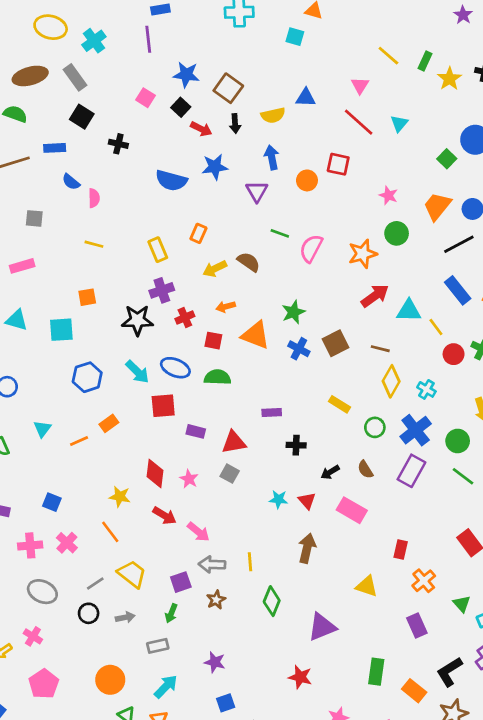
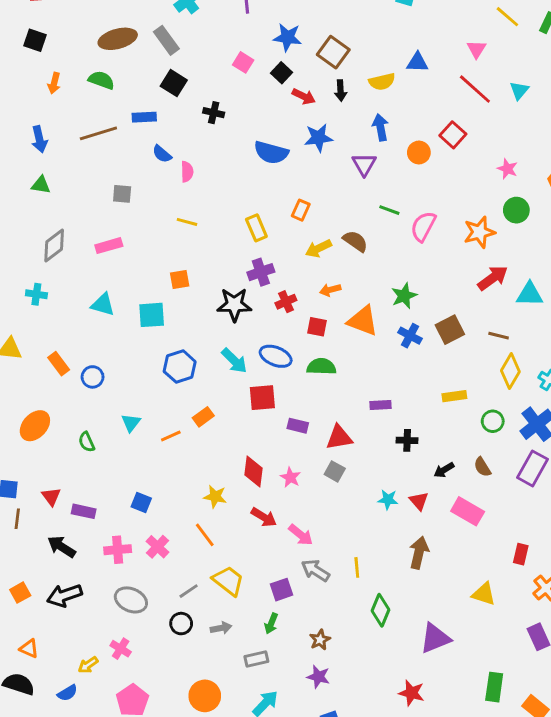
red square: (338, 164) -> (453, 135), turned 30
yellow rectangle: (340, 404) -> (454, 396), turned -40
gray arrow: (212, 564) -> (316, 570), turned 30
brown star: (216, 600) -> (320, 640), moved

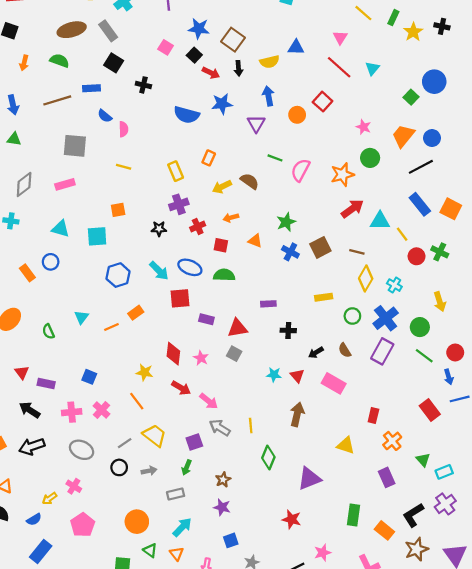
gray square: (122, 194) -> (75, 146), size x1.6
black star: (234, 305) -> (159, 229), size x0.6
orange triangle: (363, 321) -> (255, 241), size x0.6
blue circle: (93, 377) -> (51, 262), moved

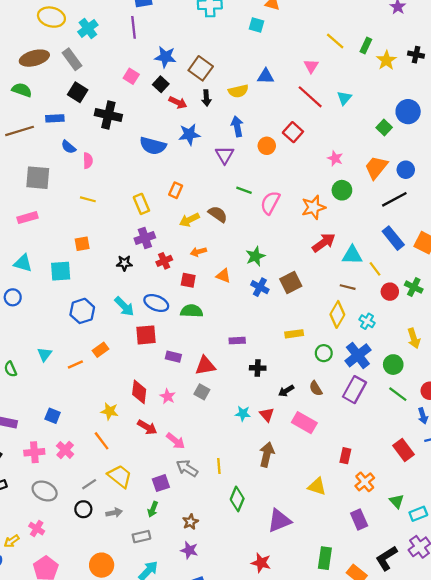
black cross: (143, 85) -> (108, 115), size x1.6
brown line: (357, 252) -> (348, 287), moved

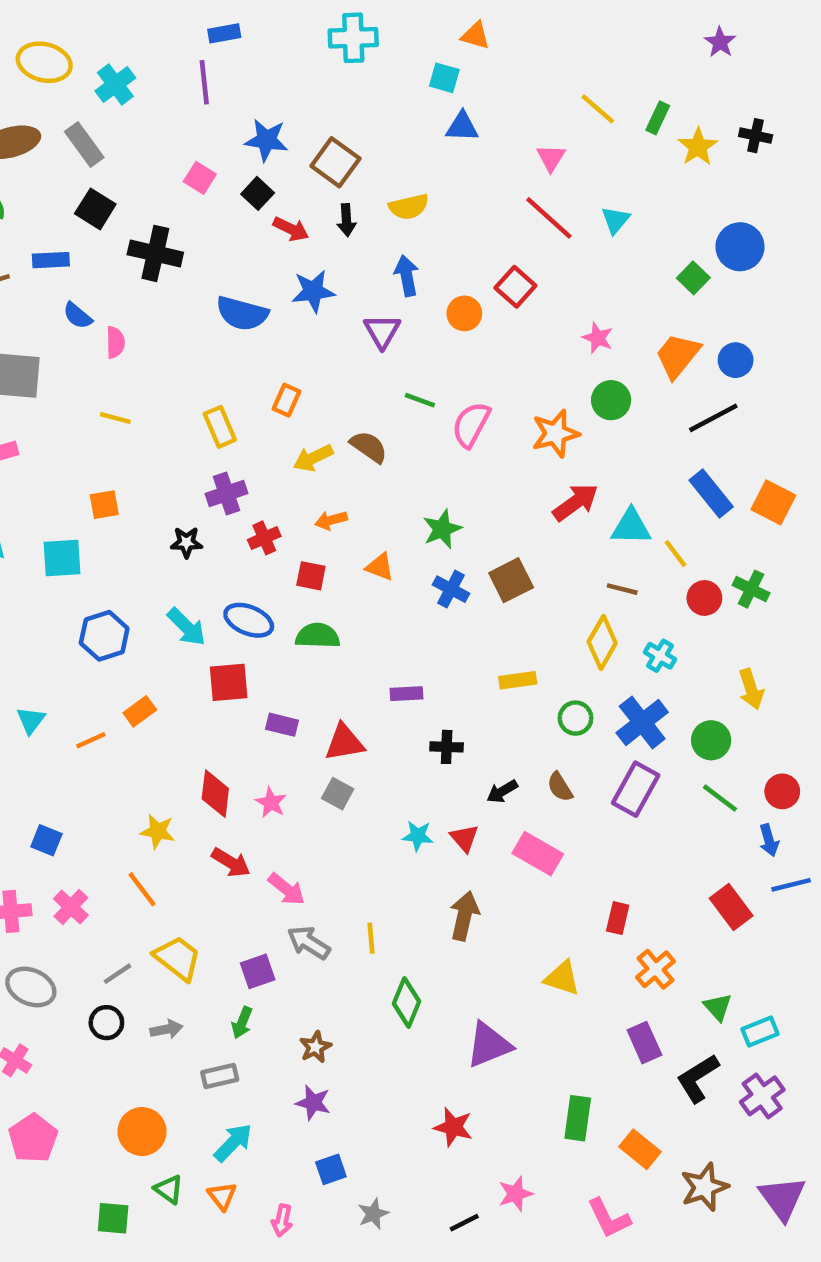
blue triangle: (266, 76) -> (462, 127), moved
black L-shape: (386, 558) -> (698, 1078), moved

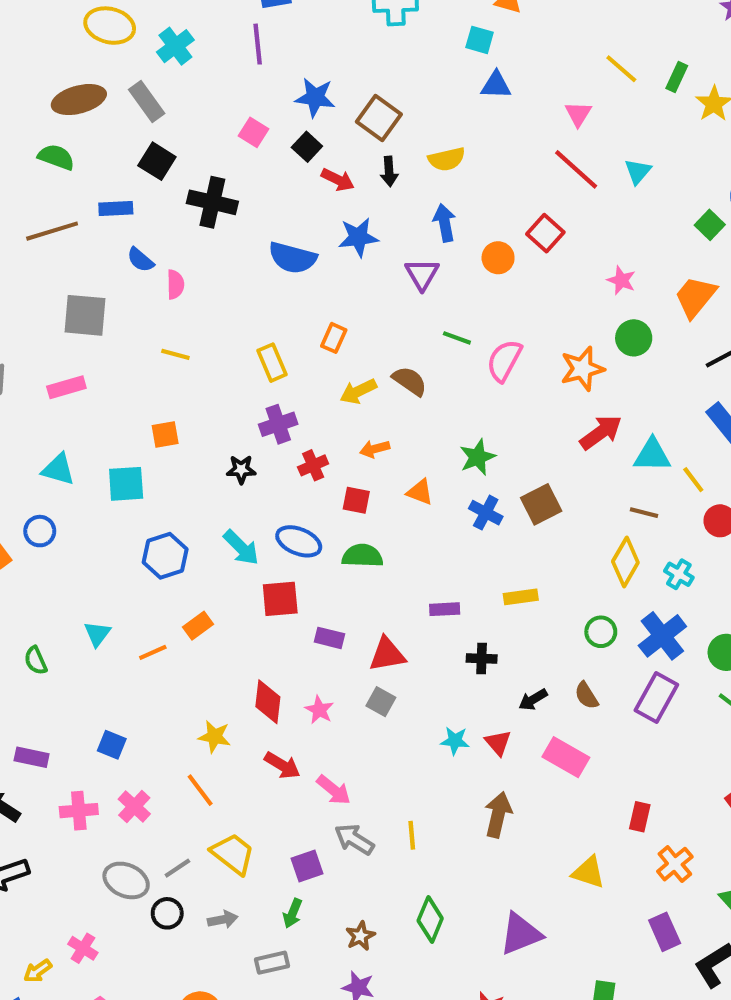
yellow rectangle: (518, 680) -> (521, 597), moved
gray ellipse: (31, 987) -> (126, 880), moved
green diamond: (407, 1003) -> (430, 920), moved

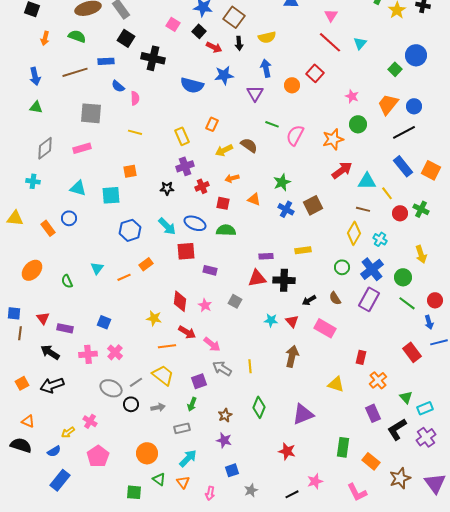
red triangle: (387, 654) -> (257, 278), moved
black cross: (482, 659) -> (284, 280), size x1.5
orange line: (200, 790) -> (167, 346), moved, turned -60

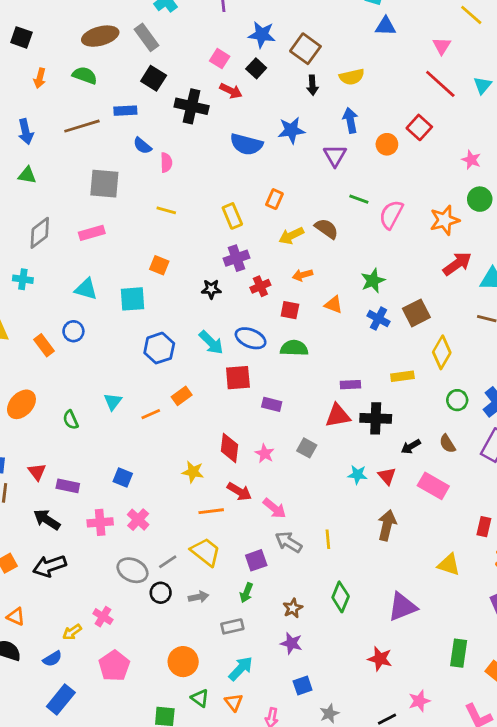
red arrow: (214, 47) -> (231, 91), moved
orange square: (130, 171) -> (159, 265), turned 32
yellow diamond: (354, 233) -> (442, 352), moved

